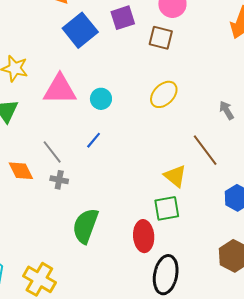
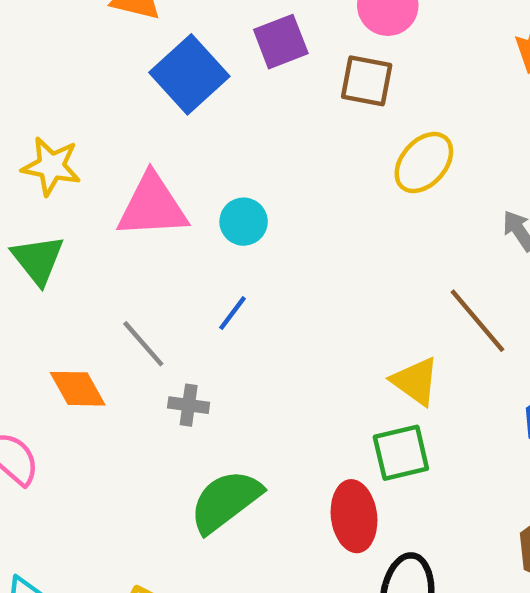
yellow ellipse: (164, 94) -> (424, 163), moved
gray cross: (59, 180) -> (189, 405), moved
green semicircle: (85, 226) -> (225, 501), turned 36

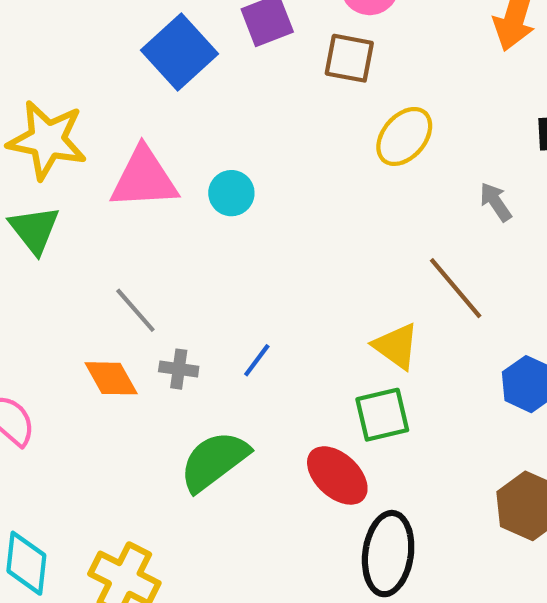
yellow star: (51, 166) -> (47, 140), size x1.4
blue line: (232, 313) -> (257, 360), moved
orange diamond: (78, 389) -> (111, 378), moved
red ellipse: (354, 516) -> (337, 475), turned -40

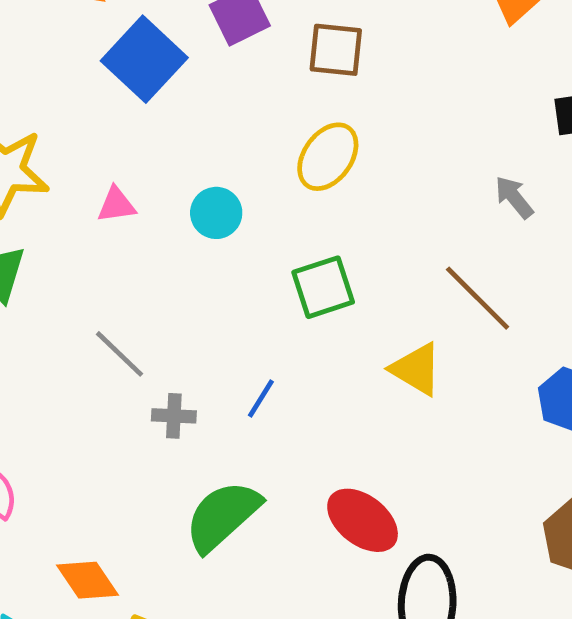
yellow ellipse: (404, 136) -> (328, 157), moved
pink triangle: (144, 178) -> (116, 205), size x0.5
orange diamond: (111, 378) -> (87, 580), moved
green square: (382, 415) -> (323, 287), moved

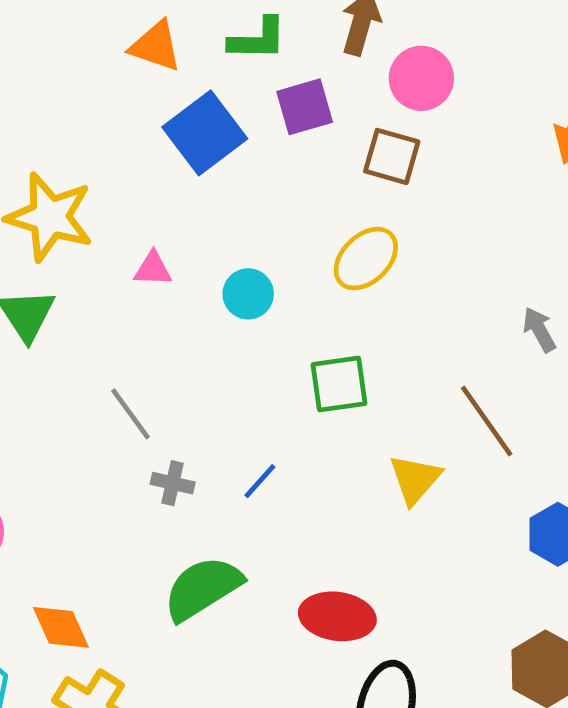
yellow triangle: (416, 369) -> (415, 479), turned 30
red ellipse: (363, 520) -> (337, 616), turned -40

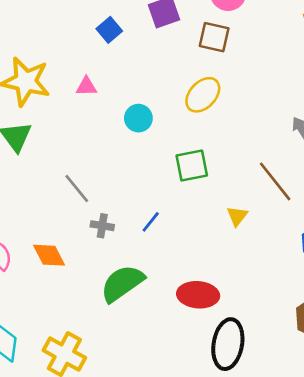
blue square: (205, 133) -> (109, 30), size x0.6
pink triangle: (153, 269) -> (86, 87), moved
yellow triangle: (415, 479) -> (237, 216), size x0.7
orange diamond: (61, 627) -> (49, 255), moved

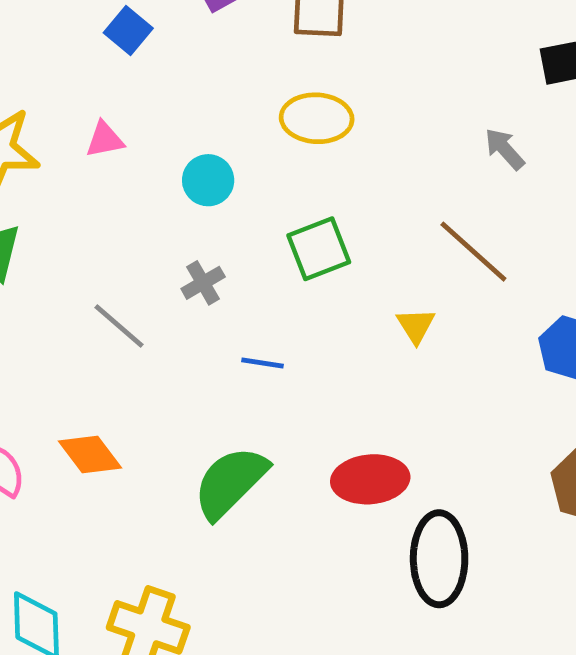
yellow ellipse: (203, 95) -> (317, 118), turned 60
blue line: (151, 222) -> (262, 363), turned 70
gray cross: (102, 226) -> (203, 283), moved, turned -30

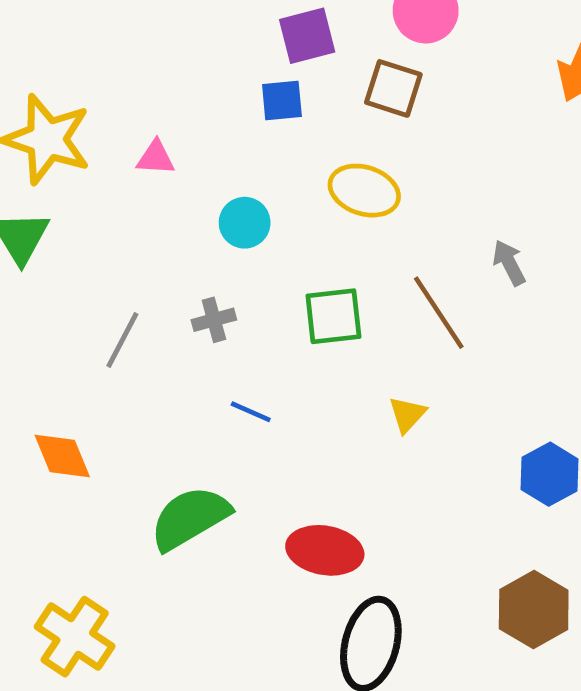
blue square: (128, 31) -> (282, 101), moved, turned 30
gray arrow: (505, 149) -> (509, 263), moved
brown line: (473, 252) -> (439, 313), moved
gray line: (119, 326) -> (122, 340), turned 62

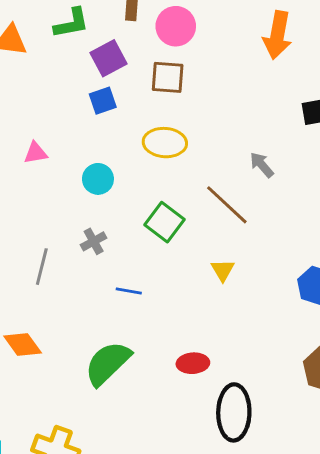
green square: (333, 316) -> (165, 222), turned -33
red ellipse: (325, 550) -> (193, 363), size x0.7

